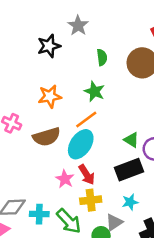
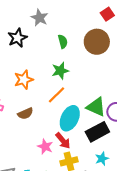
green star: (94, 91) -> (60, 71), turned -30
brown semicircle: (47, 137) -> (25, 114), size x0.7
green triangle: (131, 140) -> (96, 107), size x1.5
cyan ellipse: (81, 144) -> (70, 118), moved

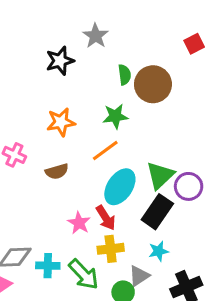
brown circle: (97, 42) -> (153, 84), moved
green triangle: (96, 107) -> (160, 175), turned 45
black rectangle: (97, 132) -> (157, 212), turned -35

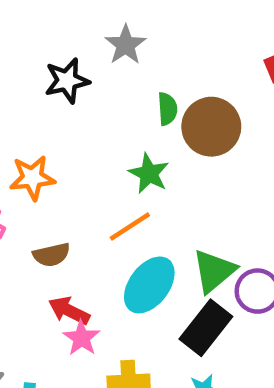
green star: (115, 116) -> (149, 173), turned 30
orange star: (61, 122) -> (32, 178), moved
red arrow: (106, 218) -> (69, 311), moved, turned 145

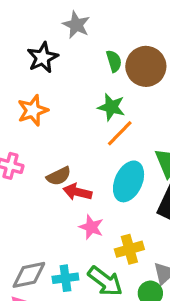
orange star: (32, 178) -> (33, 110), moved
orange line: (130, 226) -> (120, 133), moved
red arrow: (69, 311) -> (77, 192), moved

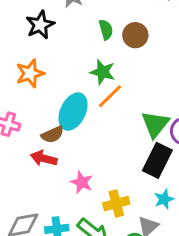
brown circle: (146, 66) -> (135, 35), size x0.7
cyan ellipse: (129, 181) -> (73, 112), moved
red arrow: (77, 192) -> (44, 158), moved

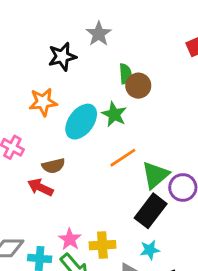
brown circle: (135, 35) -> (138, 86), moved
orange line: (110, 96) -> (123, 158), moved
cyan ellipse: (73, 112) -> (81, 122), moved
pink star: (82, 182) -> (70, 239), moved

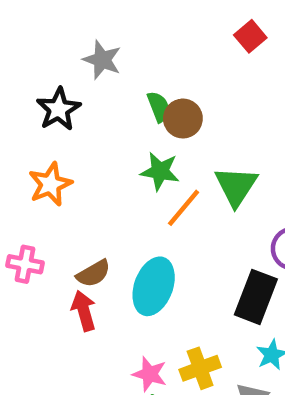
cyan ellipse: (81, 122) -> (154, 286), moved
orange line: (123, 158) -> (184, 208), moved
green triangle: (155, 175) -> (236, 186), moved
red arrow: (40, 187) -> (84, 311), turned 65

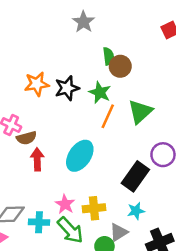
black star: (58, 109) -> (67, 88), moved
orange line: (184, 208) -> (108, 116), turned -30
brown semicircle: (93, 273) -> (27, 138), moved

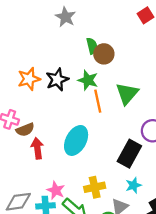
orange line: (108, 116) -> (98, 101), turned -30
pink star: (65, 204) -> (56, 190), moved

